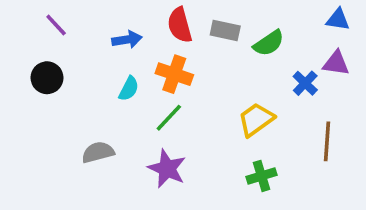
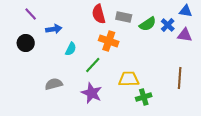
blue arrow: (127, 40) -> (54, 29), moved
orange cross: (174, 74) -> (109, 41), moved
blue cross: (305, 83) -> (168, 25), moved
yellow trapezoid: (256, 120) -> (129, 79), moved, turned 35

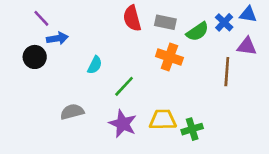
blue cross: (168, 25) -> (224, 22), moved
blue arrow: (54, 29) -> (57, 38), moved
orange cross: (109, 41) -> (169, 57), moved
brown line: (180, 78) -> (227, 72), moved
yellow trapezoid: (129, 79) -> (163, 120), moved

